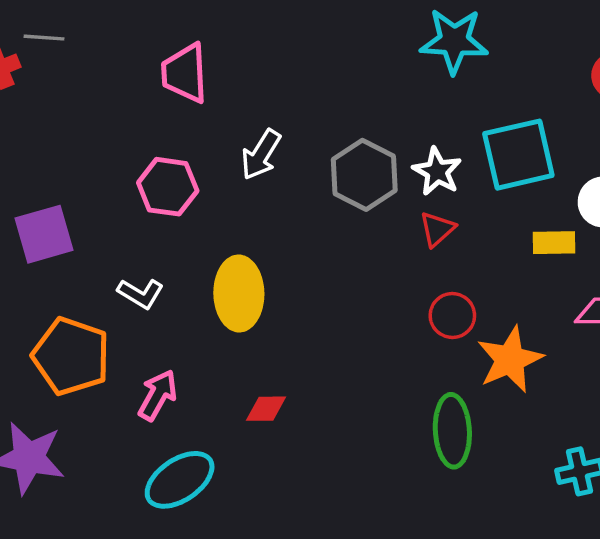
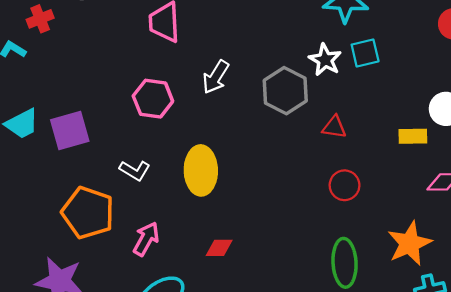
cyan square: (518, 155) -> (365, 53), moved, size x0.6
white star: (437, 171) -> (325, 60), moved
red triangle: (437, 229) -> (334, 127), turned 50
orange star: (510, 360) -> (410, 243), moved

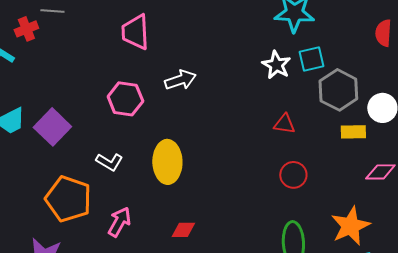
white arrow: (216, 77) -> (180, 80), turned -140
gray hexagon: (285, 91) -> (338, 90), moved
purple square: (70, 131) -> (52, 127), turned -30

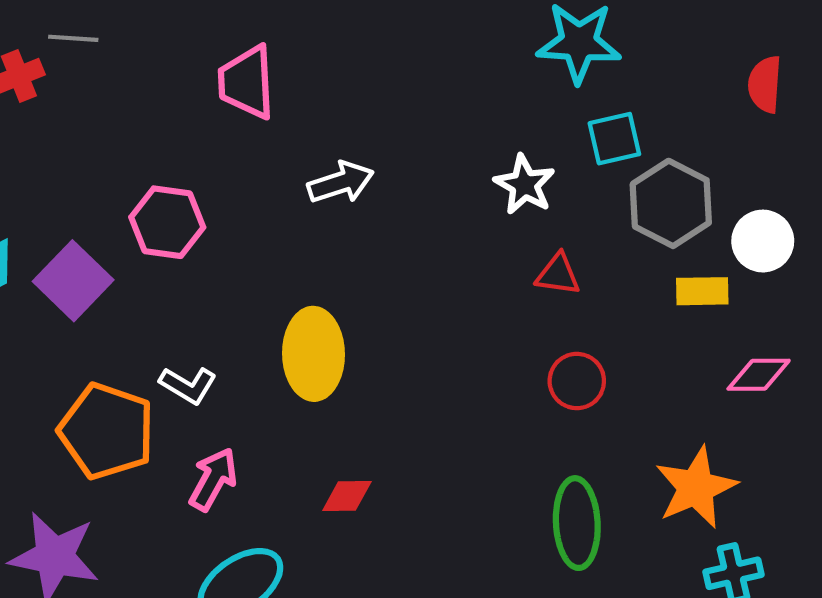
white star: (276, 65) -> (525, 185), moved
pink hexagon: (125, 99) -> (167, 222), moved
white L-shape: (109, 162) -> (188, 385), moved

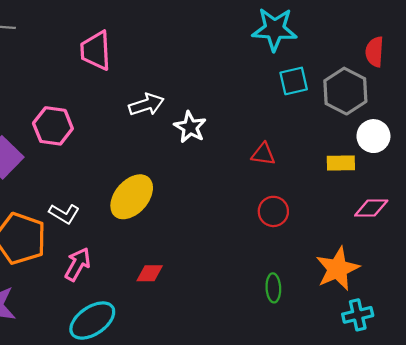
white star: (525, 185) -> (190, 127), moved
gray hexagon: (671, 203) -> (345, 91), moved
yellow ellipse: (314, 354) -> (132, 197), turned 42
green ellipse: (577, 523) -> (273, 288), size x0.6

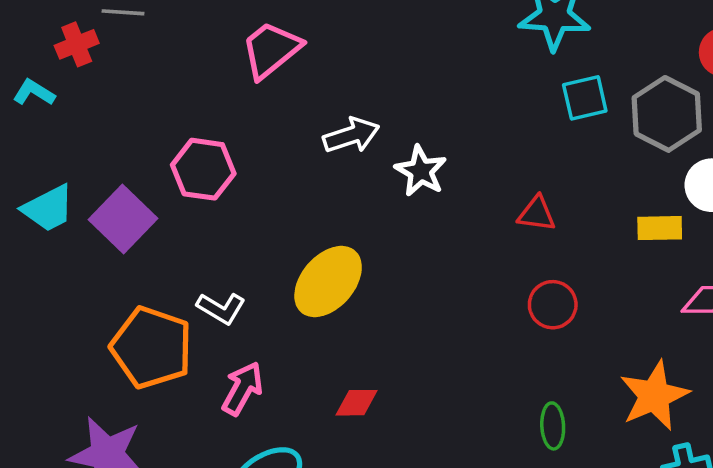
pink trapezoid: (96, 51) -> (271, 50), turned 54

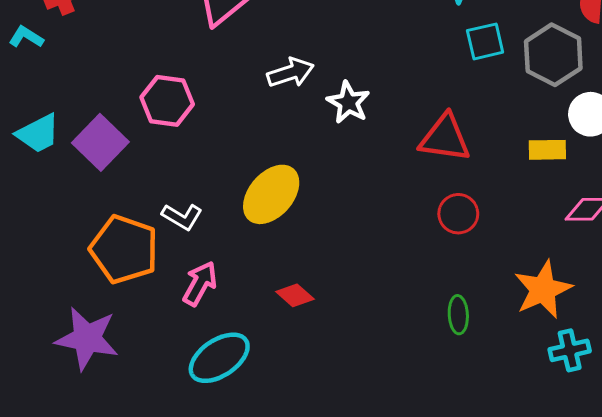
red triangle: (537, 214) -> (445, 138), size x1.6
red diamond: (357, 403) -> (295, 295), turned 42

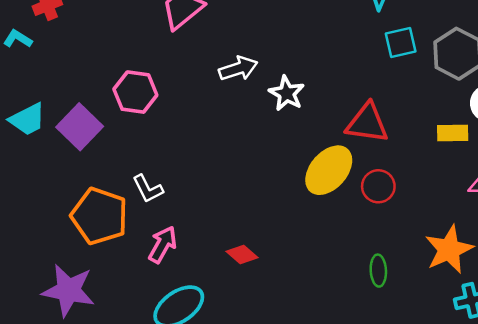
yellow ellipse: (271, 194) -> (329, 170), moved
white L-shape: (182, 217) -> (148, 189), turned 32

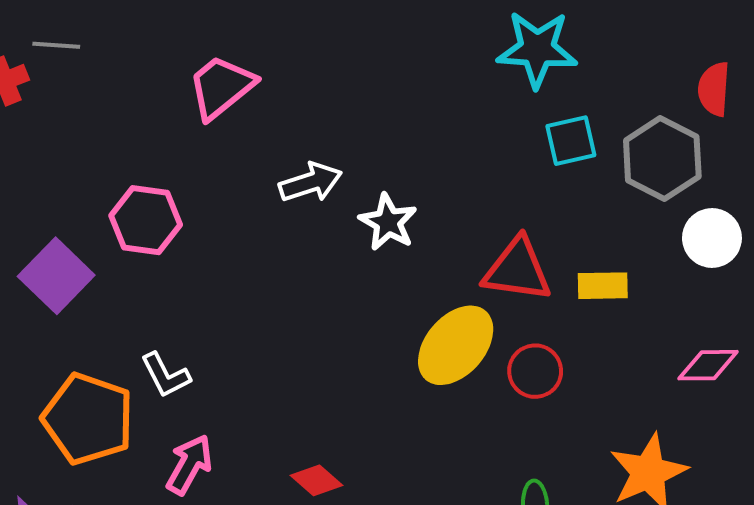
yellow rectangle: (453, 133) -> (603, 286), moved

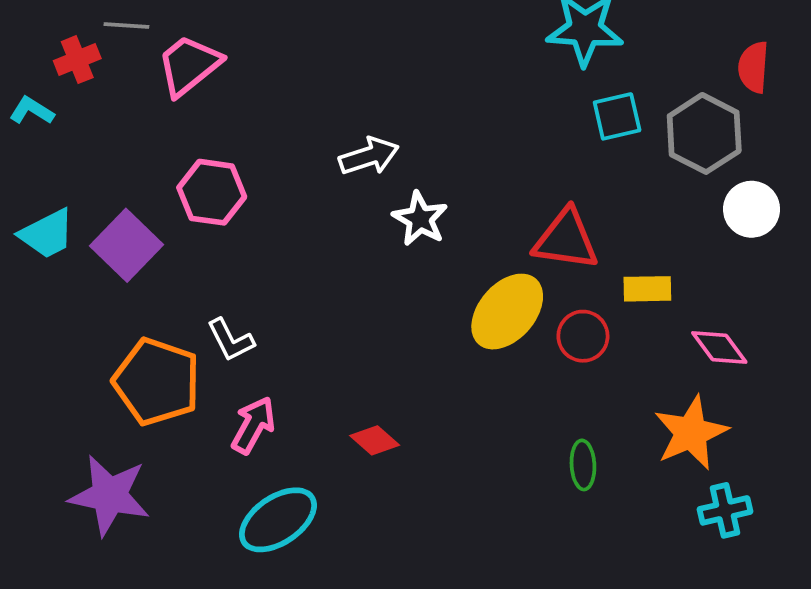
pink trapezoid: (221, 87) -> (189, 65), moved
white star: (388, 222) -> (420, 219), moved
yellow rectangle: (603, 286) -> (647, 289), moved
pink diamond: (708, 365) -> (719, 347), moved, turned 54

